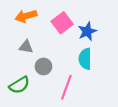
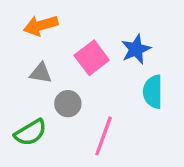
pink square: (62, 23) -> (92, 58), moved
cyan semicircle: (85, 59) -> (153, 92), moved

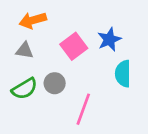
gray triangle: (41, 73) -> (25, 50), moved
green semicircle: (30, 133) -> (25, 89), moved

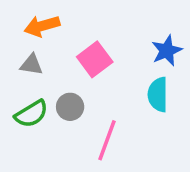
blue star: (109, 39) -> (167, 51), moved

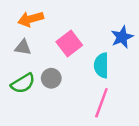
cyan semicircle: (158, 95) -> (101, 65), moved
pink line: (107, 140) -> (101, 103), moved

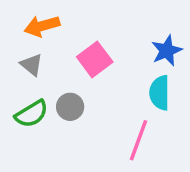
gray triangle: (23, 47) -> (31, 65), turned 30
cyan semicircle: (101, 65) -> (160, 93), moved

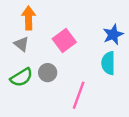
orange arrow: (42, 26) -> (29, 18), turned 105
pink line: (139, 140) -> (79, 95), moved

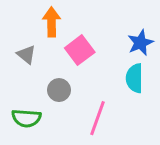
orange arrow: (29, 18) -> (52, 22), moved
green semicircle: (21, 77) -> (26, 118), moved, turned 35

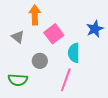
cyan semicircle: (134, 78) -> (74, 53), moved

